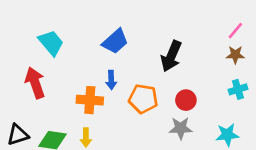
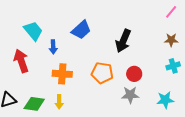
pink line: (235, 31) -> (171, 12), moved
blue arrow: (111, 80) -> (53, 47), moved

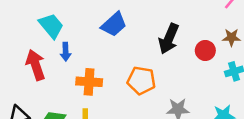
blue arrow: (53, 47) -> (66, 52), moved
red circle: (134, 74) -> (205, 50), moved

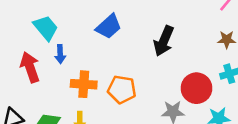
red circle: (205, 50) -> (197, 88), moved, size x1.5
orange pentagon: (141, 81) -> (122, 89), moved

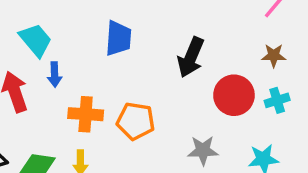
blue trapezoid: (109, 27) -> (118, 38), turned -44
red circle: (197, 88) -> (234, 95), moved

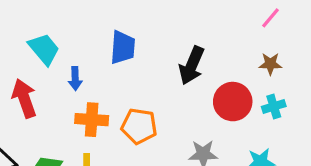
blue arrow: (55, 75) -> (75, 79), moved

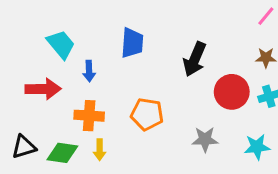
red arrow: (24, 98) -> (43, 89), turned 108
orange cross: (92, 120) -> (89, 116), moved

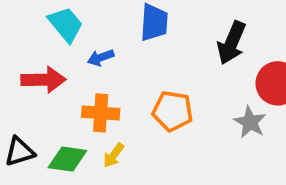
blue arrow: (89, 71) -> (101, 58), turned 72
gray star: (205, 139) -> (250, 122), moved, turned 30
yellow arrow: (100, 150) -> (114, 155), turned 36

